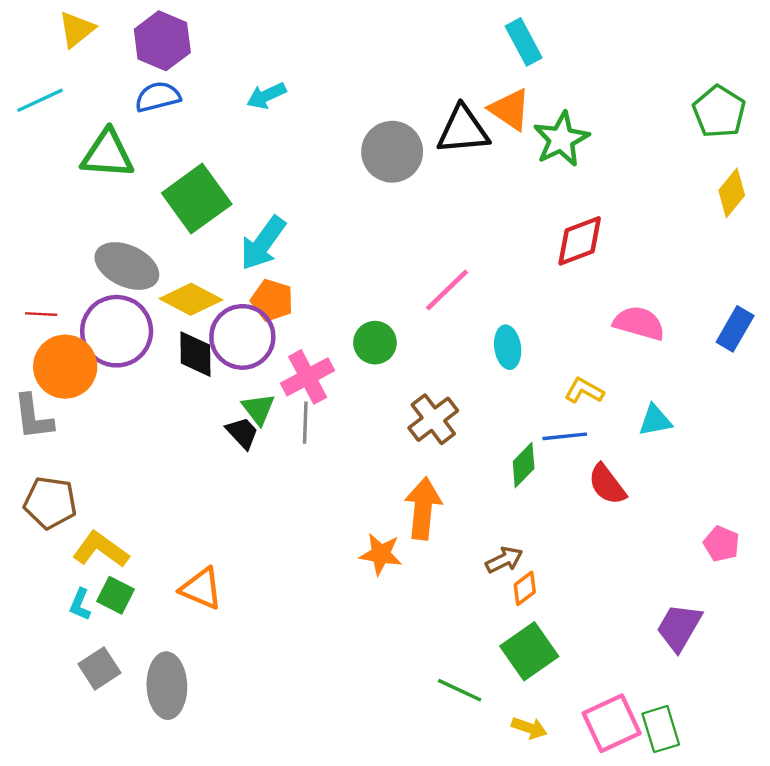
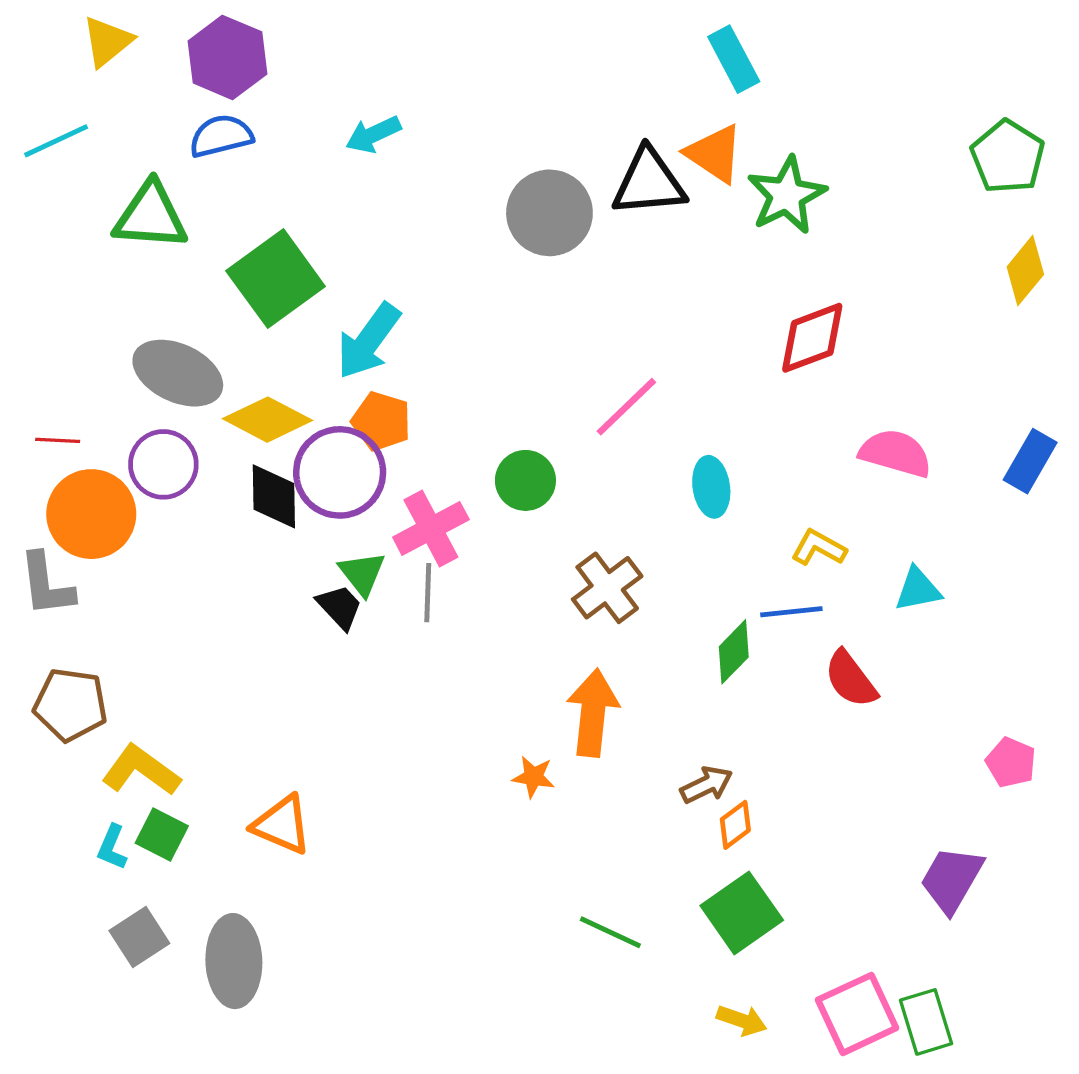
purple circle: (117, 331) -> (163, 464), size x0.7
orange star: (381, 554) -> (533, 777), size x0.7
green line: (460, 690) -> (610, 932), moved

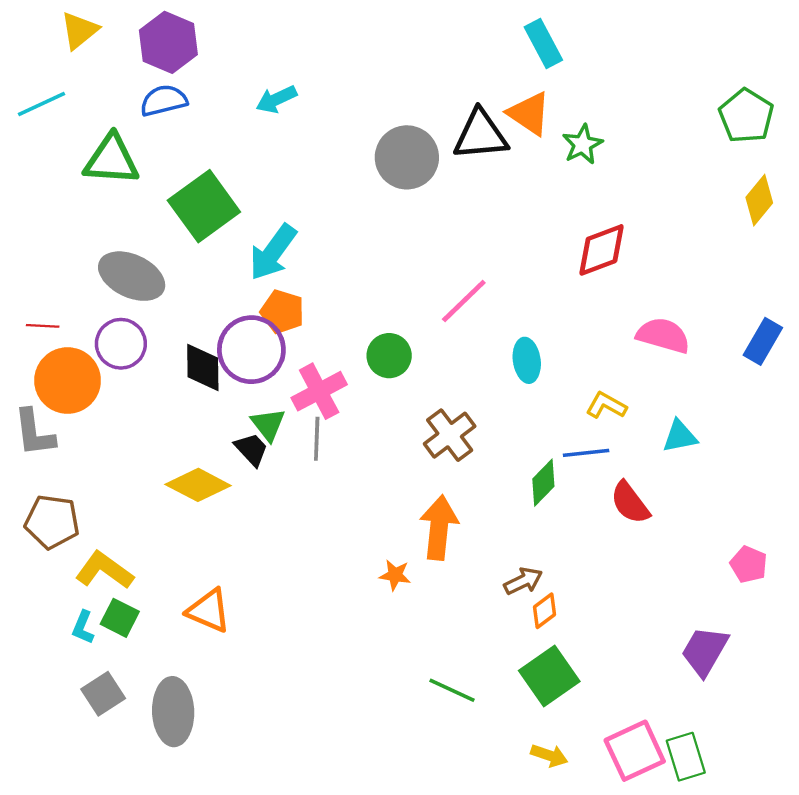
green star: (787, 195) -> (583, 144), size x0.7
yellow diamond: (268, 420) -> (198, 485), moved

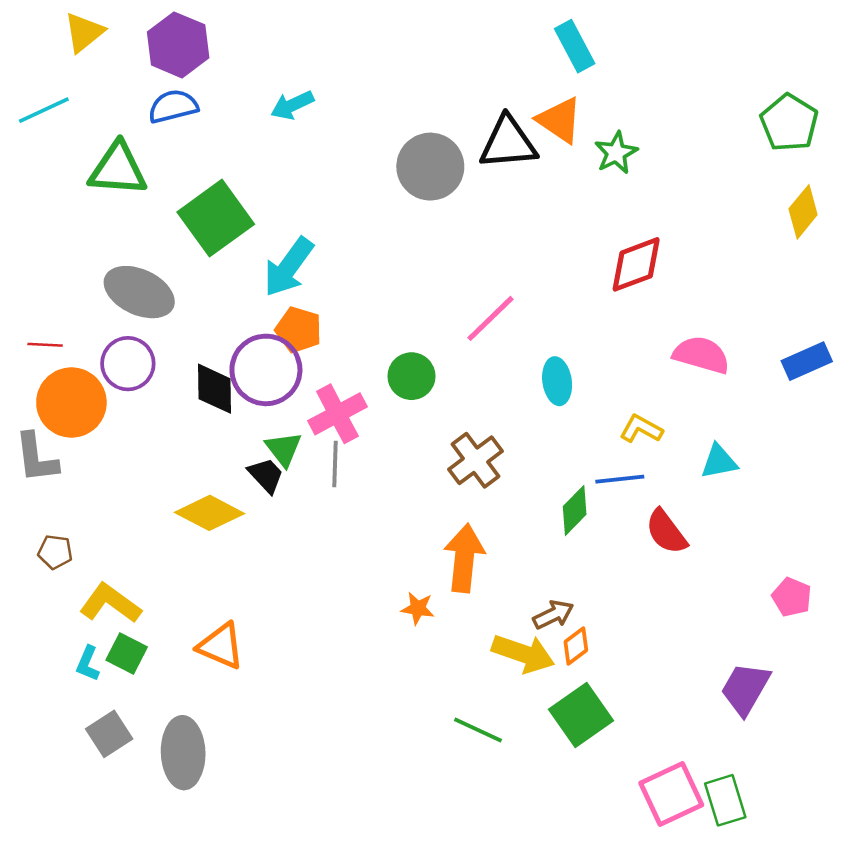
blue rectangle: (763, 341) -> (807, 361), turned 36
brown pentagon: (52, 522) -> (55, 552), size x0.6
yellow arrow: (549, 755) -> (523, 654), moved, size x1.6

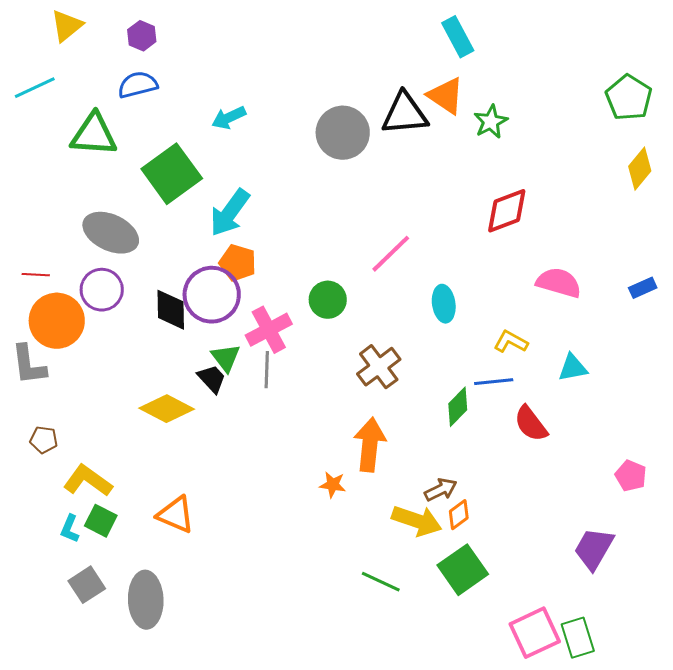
purple hexagon: (178, 45) -> (142, 36), size x0.6
cyan arrow: (292, 105) -> (229, 118), moved
blue rectangle: (807, 361) -> (643, 288), size x0.7

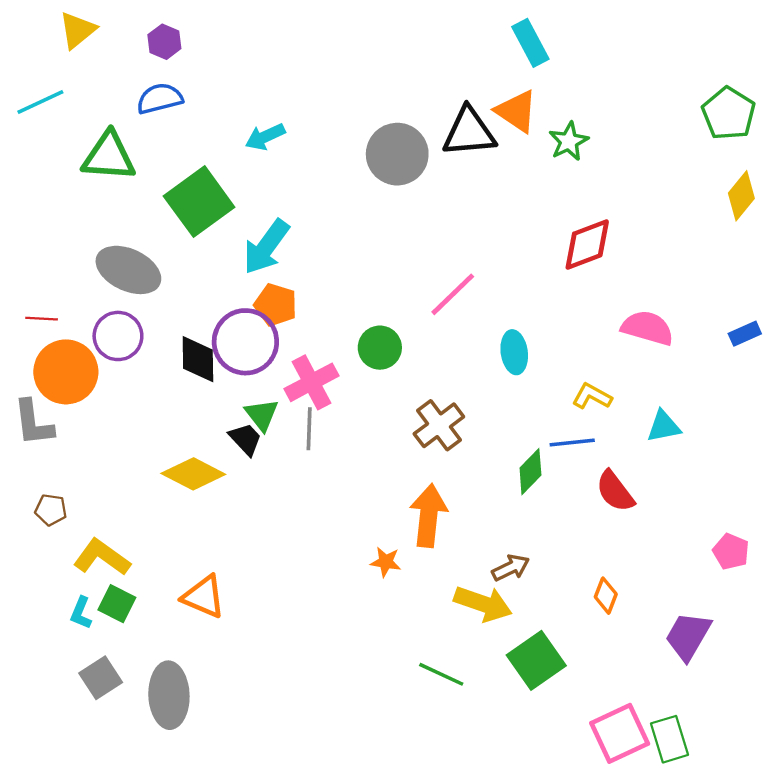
orange diamond: (459, 515) -> (606, 596), moved, turned -32

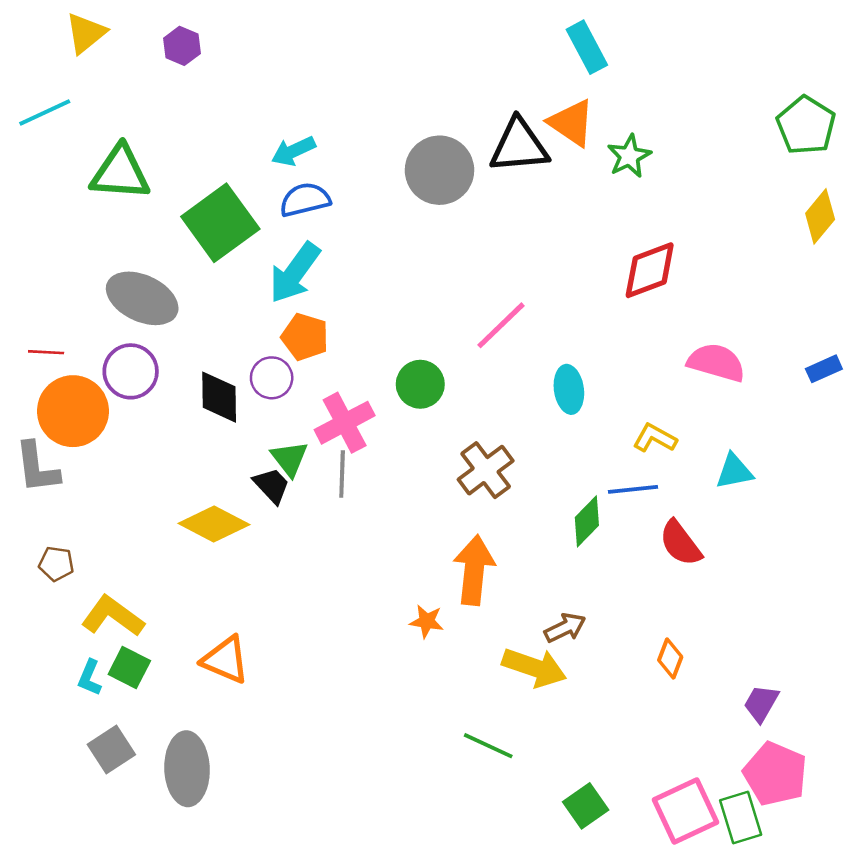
blue semicircle: (160, 98) -> (305, 200), moved
purple circle: (245, 342) -> (272, 378), size x0.6
pink pentagon: (731, 551) -> (775, 774), moved, size x1.6
purple trapezoid: (688, 636) -> (761, 703), size x0.7
green square: (536, 660) -> (586, 806), moved, size x0.7

